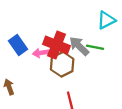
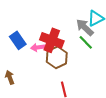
gray arrow: (79, 46) -> (85, 27), moved
green line: (95, 47) -> (86, 42), turned 35

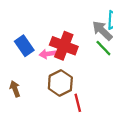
brown hexagon: (57, 57) -> (60, 83), moved

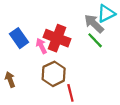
pink arrow: (48, 54) -> (41, 46), turned 72

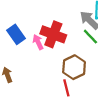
brown hexagon: (54, 74) -> (74, 67), moved

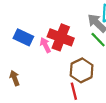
blue rectangle: (16, 34) -> (23, 37), turned -30

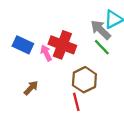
brown arrow: (15, 78) -> (31, 88), moved, turned 64

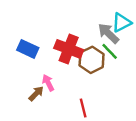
pink arrow: (46, 53) -> (48, 83), moved
brown hexagon: (84, 80) -> (92, 60), moved

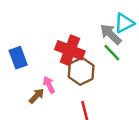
blue rectangle: (28, 49) -> (18, 58), moved, turned 45
brown hexagon: (92, 60) -> (81, 71), moved

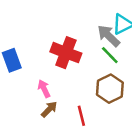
brown hexagon: (81, 71) -> (110, 89), moved
brown arrow: (37, 96) -> (49, 109), moved

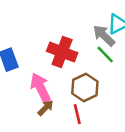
pink arrow: (44, 89) -> (40, 88), size x1.6
brown hexagon: (110, 89) -> (85, 88), moved

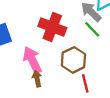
brown arrow: (46, 108) -> (37, 79), turned -56
red line: (77, 114) -> (85, 83), moved

